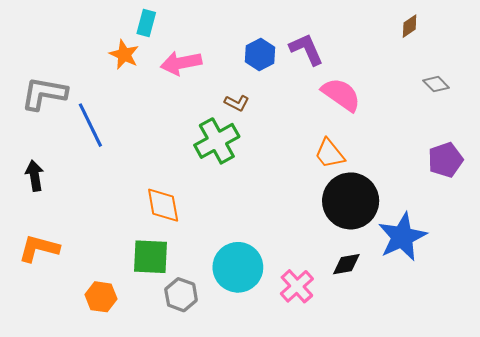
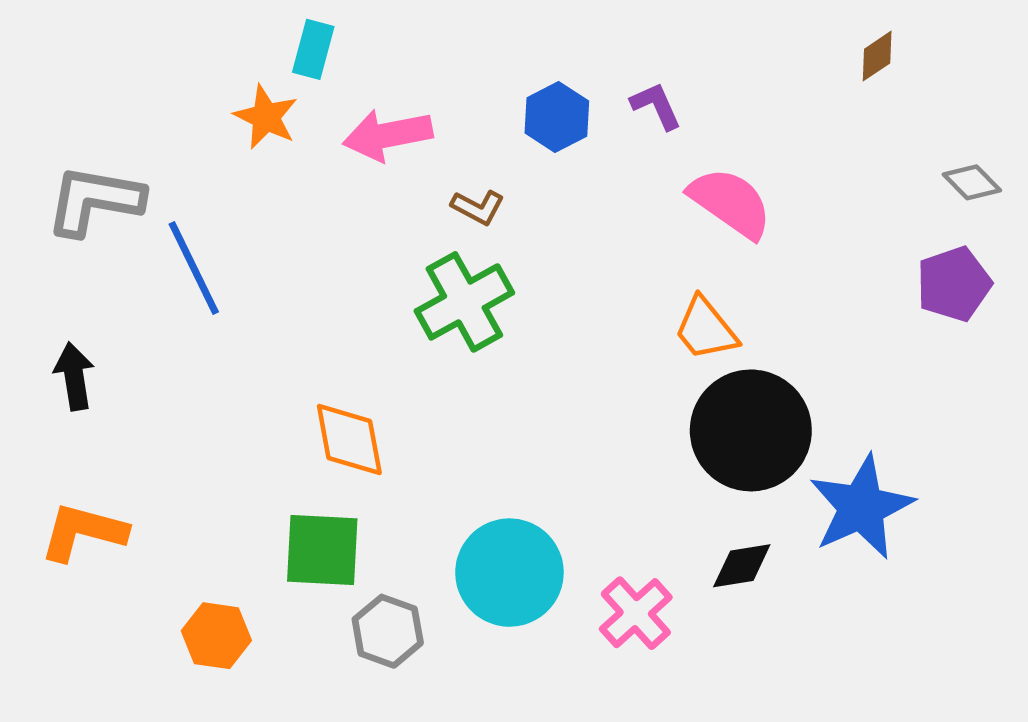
purple L-shape: (306, 49) -> (656, 106), size x0.7
gray diamond: (436, 84) -> (972, 182), moved
brown L-shape: (237, 103) -> (478, 207), moved
purple pentagon: (445, 160) -> (954, 284), moved

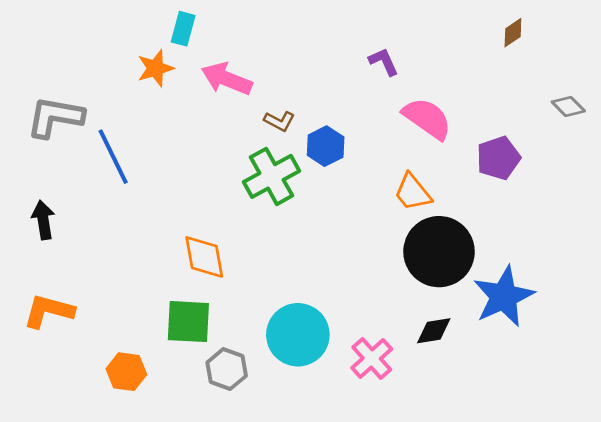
orange star: (266, 117) -> (155, 68), turned 30
blue hexagon: (557, 117) -> (326, 146), moved
pink arrow: (388, 135) -> (227, 79), turned 33
purple pentagon: (954, 284) -> (498, 158), moved

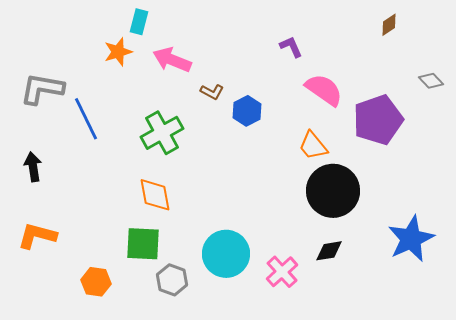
purple pentagon: (498, 158) -> (378, 120), size x1.5
green cross: (271, 176) -> (162, 133), moved
blue star: (504, 296) -> (411, 239), moved

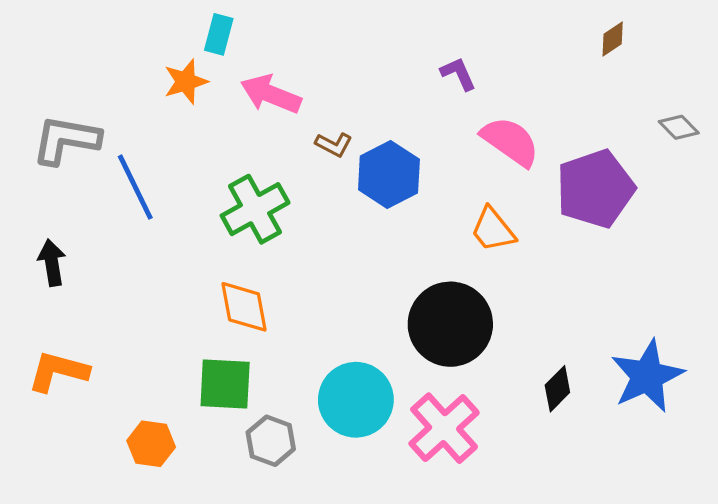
blue hexagon: (247, 111) -> (389, 175), size x1.4
black circle: (333, 191) -> (450, 324), moved
black diamond: (329, 251) -> (557, 389), moved, turned -36
pink cross: (282, 272) -> (444, 428), size x1.4

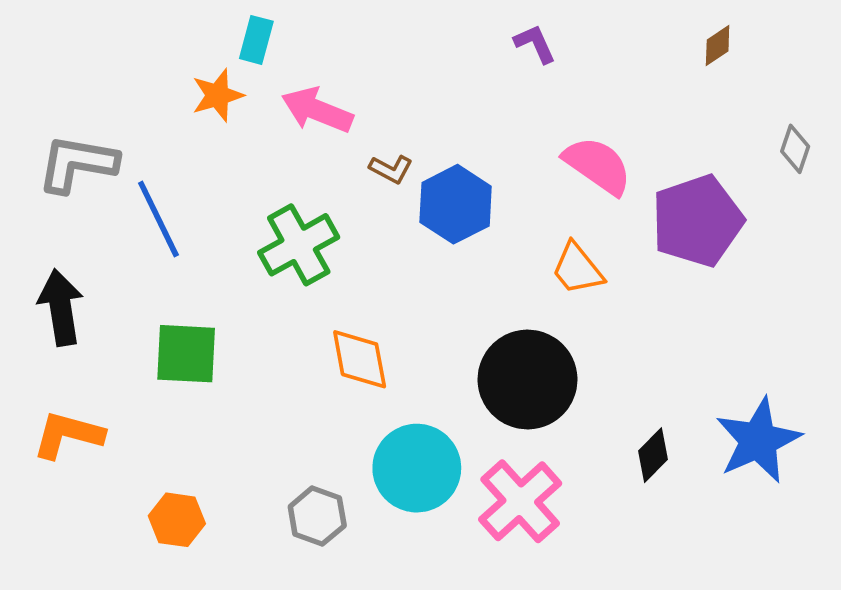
purple L-shape: (458, 74) -> (535, 44), moved
gray diamond: (679, 127) -> (795, 149), turned 63
black arrow: (52, 263) -> (61, 308), size x1.4
orange diamond: (244, 307) -> (360, 359), moved
green square: (225, 384) -> (186, 354), moved

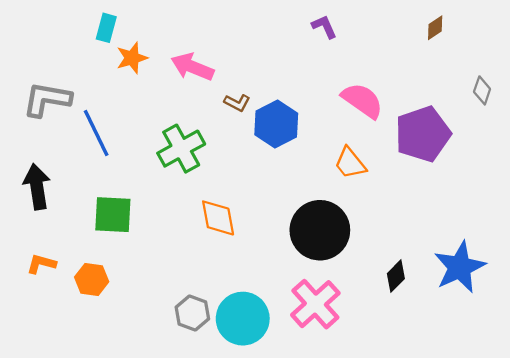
cyan rectangle: (256, 40) -> (106, 28), moved
orange L-shape: (68, 435) -> (41, 264), size x0.7
cyan circle: (417, 468) -> (243, 319), moved
orange hexagon: (177, 520) -> (92, 279), moved

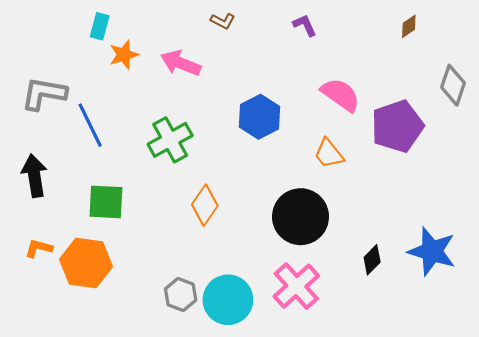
gray diamond: (482, 90) -> (453, 85), size x1.5
brown L-shape: (237, 103) -> (223, 21), moved
orange diamond: (218, 218) -> (205, 205), turned 45
blue star: (460, 267) -> (432, 251), turned -30
orange hexagon: (92, 279) -> (86, 263), size x1.6

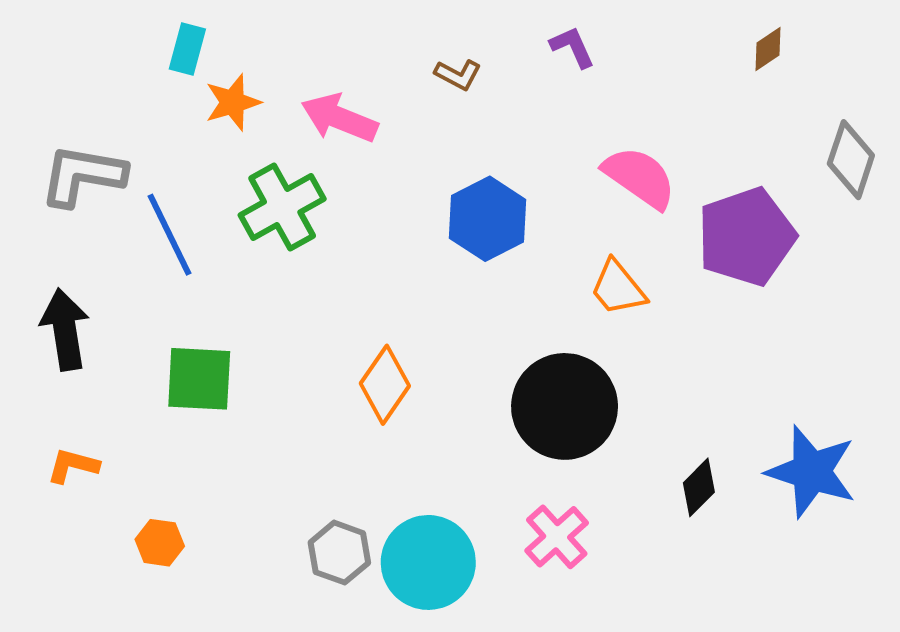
brown L-shape: (223, 21) -> (458, 75), moved
green cross: (170, 140) -> (282, 207), moved
orange hexagon: (86, 263) -> (160, 543), moved, size x0.5
pink cross: (296, 286) -> (557, 537), size x0.7

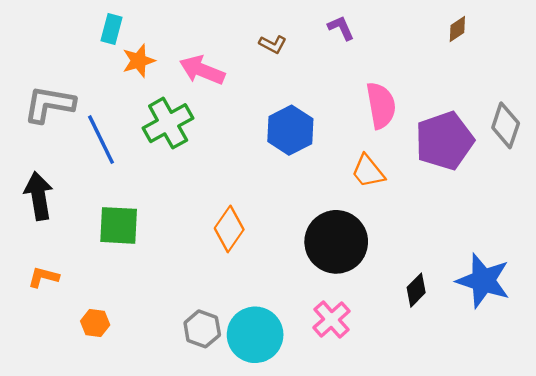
gray diamond: (851, 160) -> (506, 125), moved
pink semicircle: (640, 177) -> (381, 105), turned 45

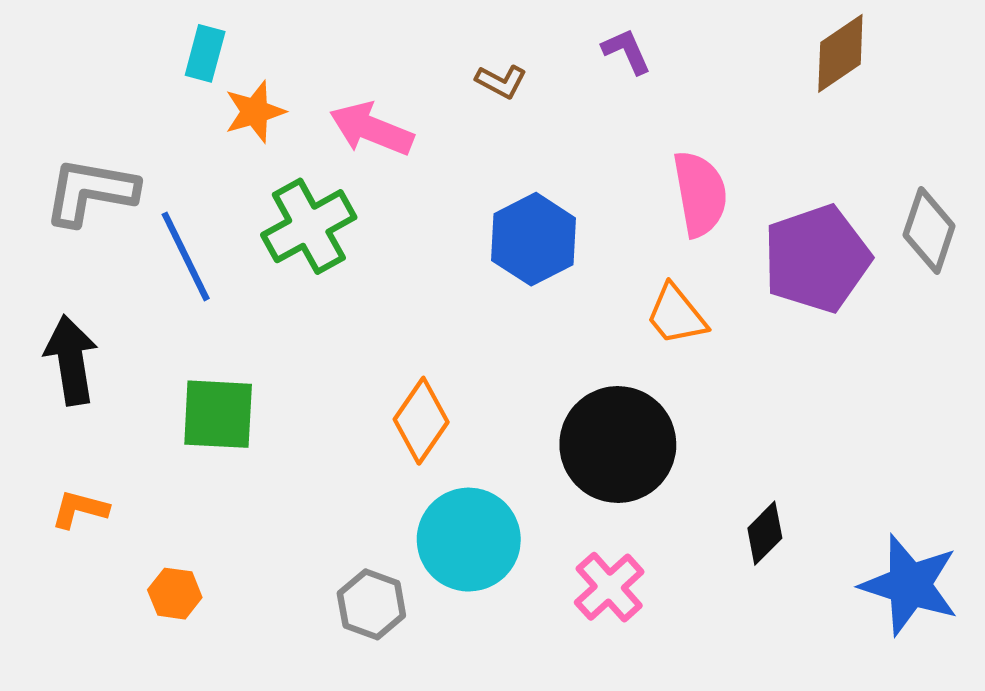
brown diamond: (457, 29) -> (840, 53), size x1.6
blue star: (483, 281) -> (910, 585), moved
cyan circle: (255, 335) -> (469, 540), moved

